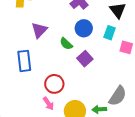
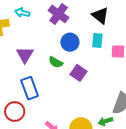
blue rectangle: (24, 61) -> (30, 88), moved
red circle: (54, 84) -> (15, 111), moved

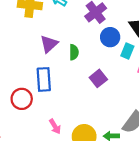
blue circle: (70, 42) -> (110, 37), moved
green semicircle: (56, 62) -> (74, 52), moved, turned -136

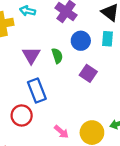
blue circle: (110, 37) -> (81, 41), moved

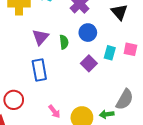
cyan rectangle: (108, 39) -> (110, 53), moved
red circle: (22, 115) -> (14, 100), moved

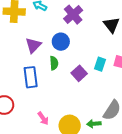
blue circle: (88, 33) -> (61, 42), moved
green semicircle: (64, 42) -> (54, 63), moved

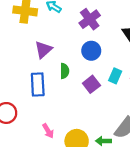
blue circle: (61, 42) -> (91, 51), moved

